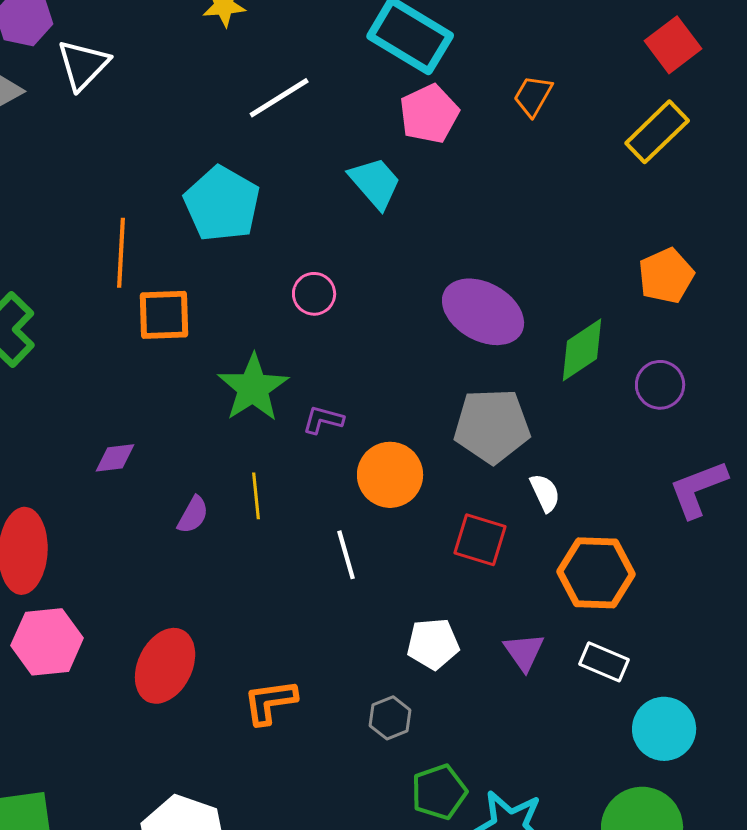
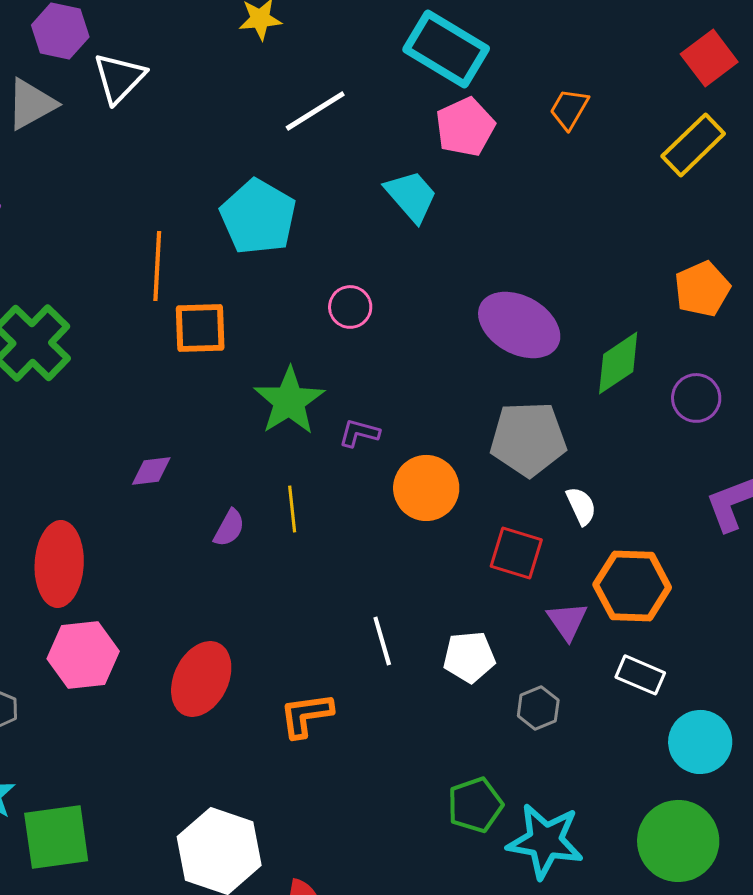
white line: (346, 555) -> (382, 641), moved
purple triangle: (524, 652) -> (567, 621), moved
gray hexagon: (390, 718) -> (538, 708), moved

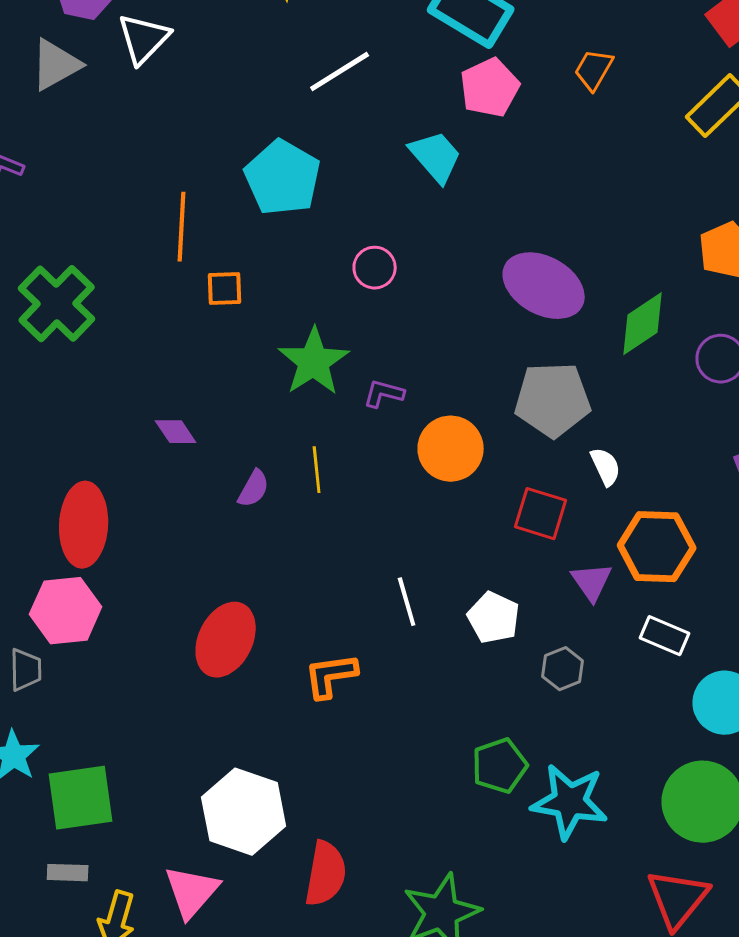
orange square: (200, 328) -> (225, 289), size x0.7
purple diamond: (151, 471) -> (176, 432), turned 63
pink hexagon: (83, 655) -> (66, 611), moved
white pentagon: (469, 657) -> (494, 618), turned 30

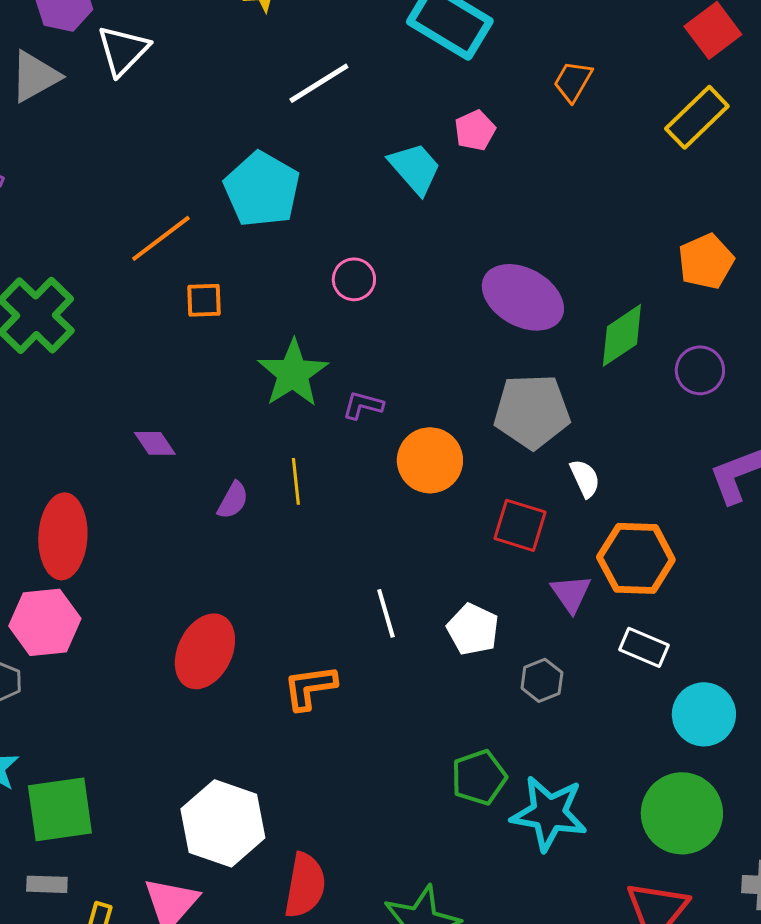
pink pentagon: (490, 88) -> (475, 130), moved, size x0.7
orange line: (182, 227) -> (161, 238), turned 50

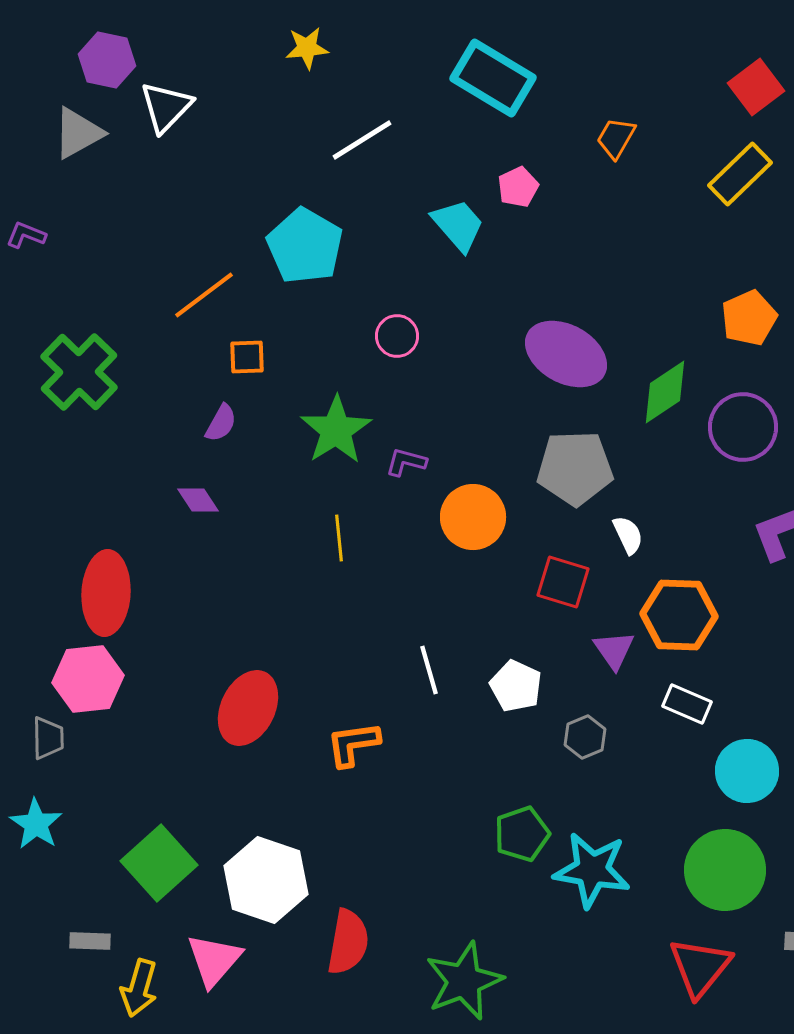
purple circle: (700, 370) -> (743, 427), size x1.4
purple semicircle: (233, 500) -> (221, 423), moved
green square: (60, 809) -> (159, 863), moved, turned -34

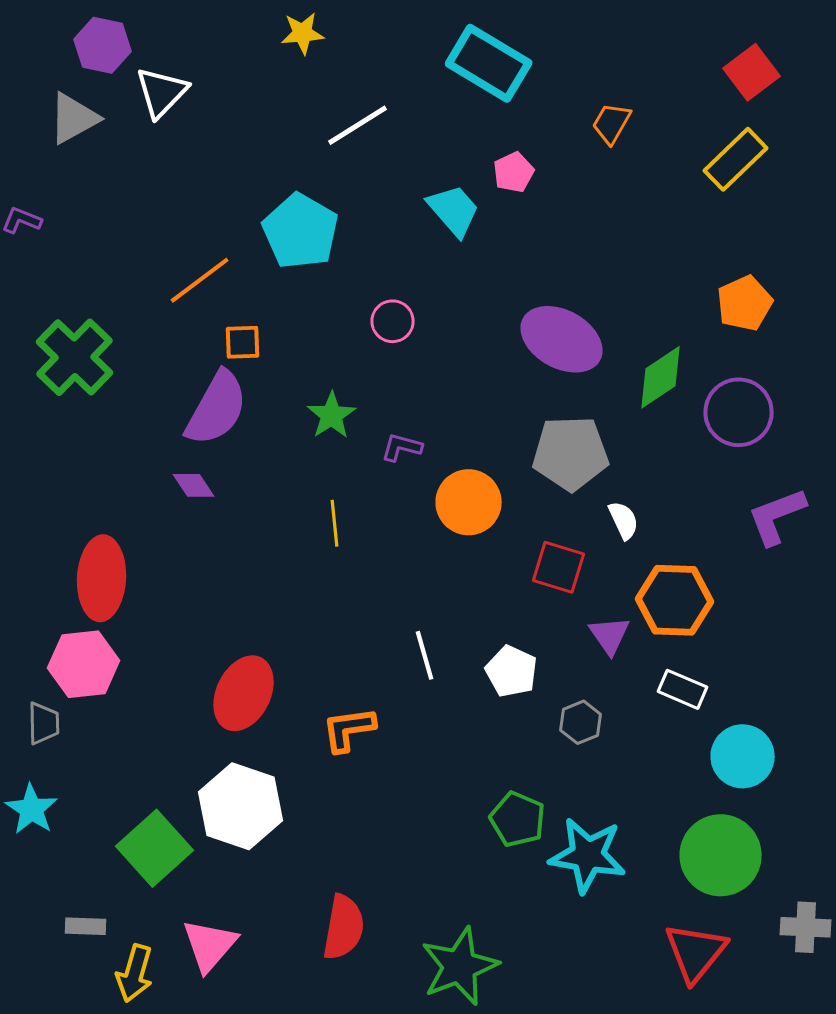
purple semicircle: (221, 423) -> (217, 408), size x2.0
green star: (336, 430) -> (332, 415), size x0.7
green pentagon: (522, 834) -> (518, 819), turned -30
white hexagon: (266, 880) -> (241, 806), moved

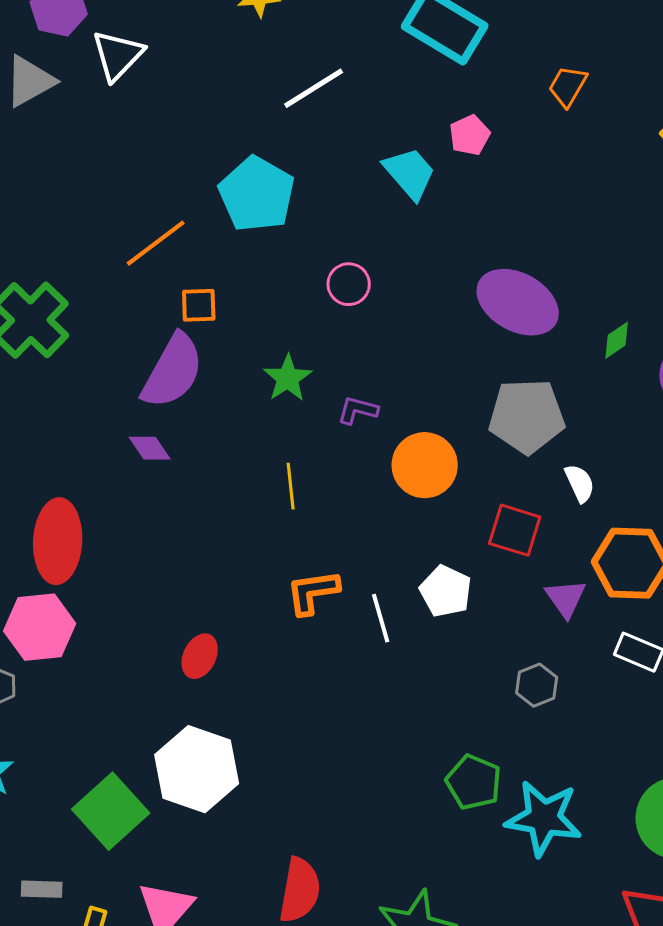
green diamond: (661, 377) -> (617, 340), size x0.6
white pentagon: (512, 671) -> (446, 591), moved
red ellipse: (244, 693) -> (200, 656), size x0.6
orange L-shape: (349, 729) -> (313, 592), moved

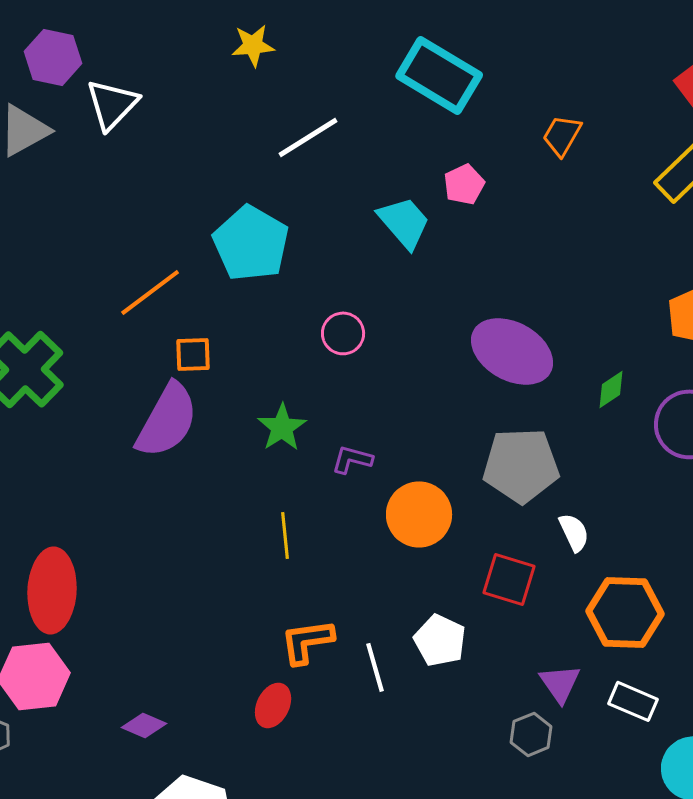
purple diamond: (150, 448) -> (144, 725), moved, turned -33
purple triangle: (566, 598) -> (560, 683), moved
red ellipse: (200, 656) -> (273, 705), moved

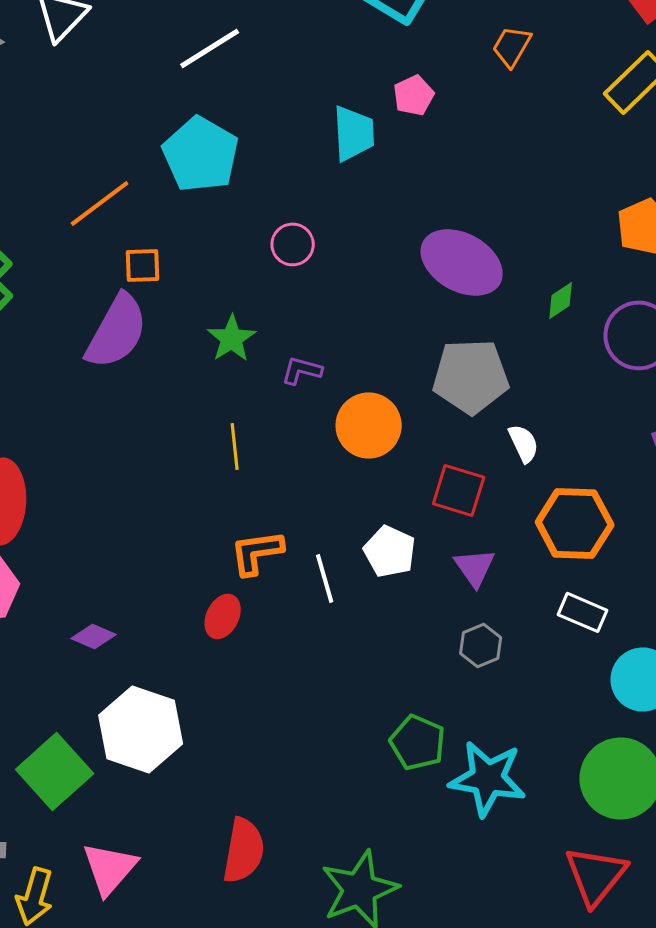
white line: (308, 137) -> (210, 48), moved
cyan trapezoid: (404, 222) -> (354, 133), turned 38
purple triangle: (560, 683) -> (475, 567), moved

